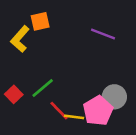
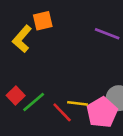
green line: (43, 88) -> (34, 102), moved
yellow line: (74, 117) -> (77, 103), moved

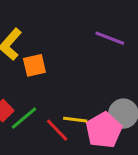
orange square: (43, 21) -> (34, 65), moved

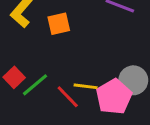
orange square: (34, 65) -> (59, 24), moved

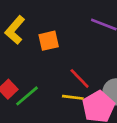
red line: (68, 97) -> (80, 78), moved

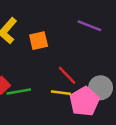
green line: (27, 96) -> (19, 91), turned 30

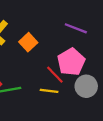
orange square: (39, 41) -> (28, 42), turned -30
pink pentagon: (84, 101) -> (71, 62), moved

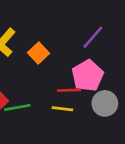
purple line: (76, 28) -> (93, 37), turned -70
red line: (55, 75) -> (69, 90), turned -48

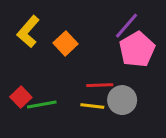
pink pentagon: (88, 76) -> (137, 49), moved
gray circle: (105, 103) -> (122, 100), moved

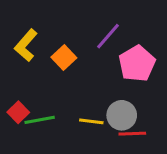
purple line: (127, 26) -> (108, 36), moved
red line: (100, 85) -> (132, 134), moved

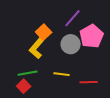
yellow L-shape: (26, 45) -> (37, 48), moved
red square: (18, 112) -> (24, 86), moved
gray circle: (122, 115) -> (71, 44), moved

